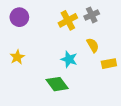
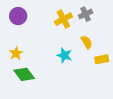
green diamond: (57, 84) -> (24, 74), moved

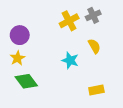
purple circle: (18, 16) -> (20, 35), moved
yellow rectangle: (102, 59) -> (96, 90), moved

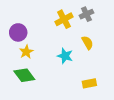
yellow star: (17, 58) -> (26, 52), moved

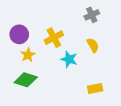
yellow cross: (64, 19) -> (54, 38), moved
green diamond: (24, 75) -> (26, 80), turned -35

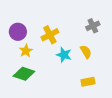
gray cross: (92, 15) -> (93, 26), moved
yellow semicircle: (93, 45) -> (86, 52), moved

